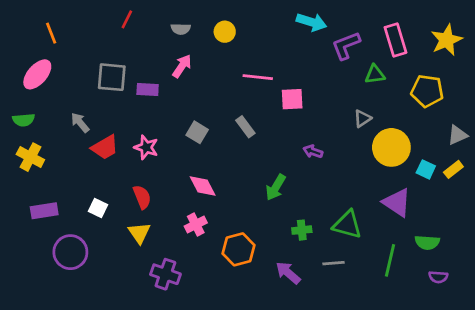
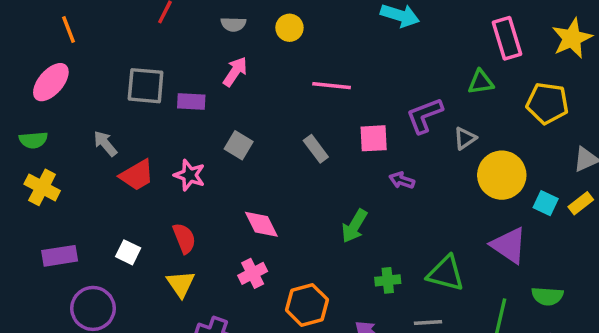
purple L-shape: (346, 45) -> (425, 115), moved
pink square: (292, 99) -> (374, 138), moved
gray square: (197, 132) -> (239, 145), moved

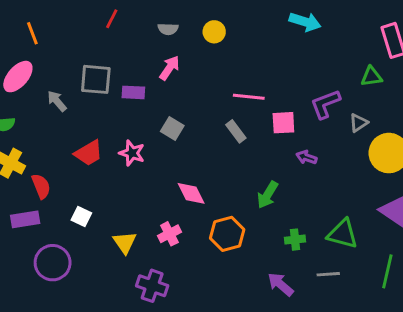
pink line: (332, 86) -> (249, 97), moved
gray arrow: (105, 144) -> (57, 101), moved
red semicircle: (184, 238) -> (41, 186), moved
pink cross: (253, 273) -> (169, 234), moved
orange hexagon: (307, 305) -> (227, 234), moved

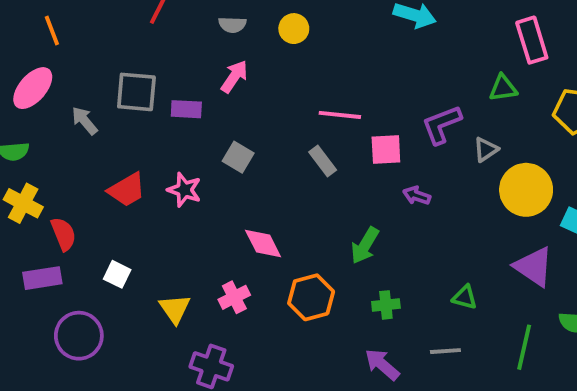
green triangle: (343, 234) -> (465, 297), size x0.6
green cross: (295, 240) -> (386, 305), moved

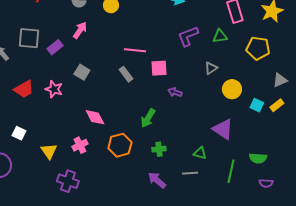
purple rectangle: (186, 109) -> (55, 47), turned -42
purple L-shape: (442, 125) -> (188, 36), moved
yellow circle: (526, 190) -> (232, 89), size x0.7
purple triangle: (534, 267) -> (223, 129), moved
green triangle: (465, 297) -> (200, 153), moved

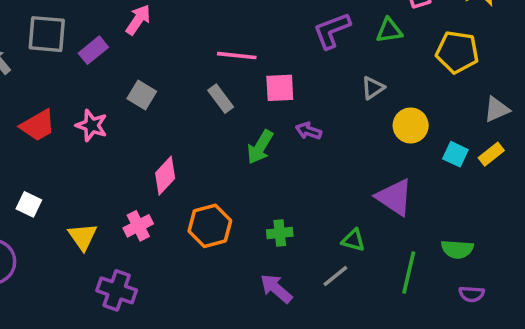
pink diamond: (95, 117) -> (165, 176), turned 70
green arrow: (148, 118) -> (260, 147), moved
gray line: (190, 173) -> (335, 276), turned -35

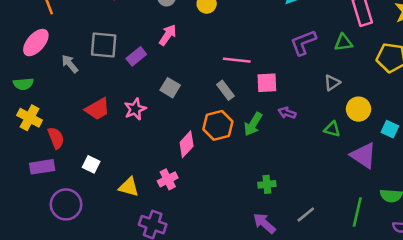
pink star: (92, 125) -> (135, 109), turned 30
purple triangle: (394, 197) -> (364, 155), moved
orange hexagon: (210, 226) -> (218, 125), moved
yellow triangle: (83, 237) -> (129, 187), turned -40
green triangle: (353, 240) -> (332, 129), moved

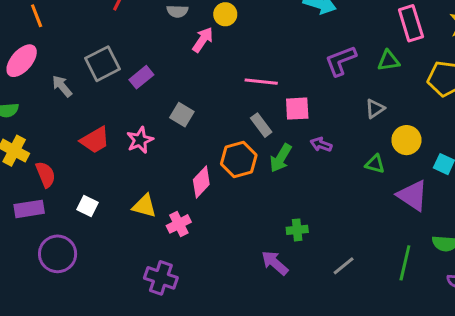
pink arrow: (168, 35) -> (203, 40), moved
gray square: (104, 45) -> (102, 64), turned -32
gray rectangle: (225, 90) -> (261, 125), moved
yellow triangle: (129, 187) -> (144, 206), moved
purple arrow: (264, 223) -> (275, 263), moved

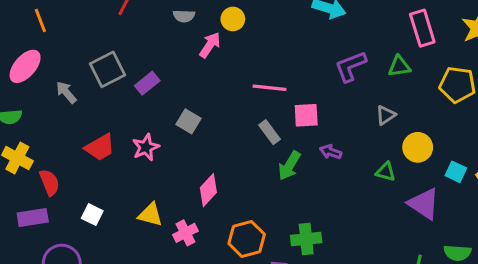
orange hexagon: (239, 160) -> (247, 239), moved
green cross: (297, 230) -> (306, 239), size x1.4

